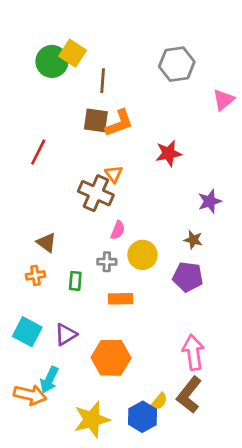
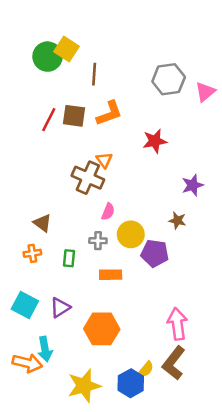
gray hexagon: (177, 64) -> (169, 79), moved
brown square: (96, 120) -> (74, 116), moved
red line: (38, 152) -> (49, 120), moved
purple pentagon: (188, 277) -> (155, 253), moved
cyan arrow: (49, 380) -> (45, 349), turned -35

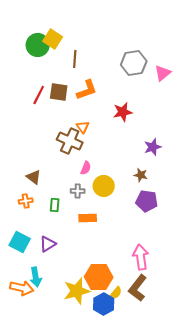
purple pentagon: (155, 253) -> (147, 201), moved
orange hexagon: (102, 329) -> (99, 277), moved
yellow star: (84, 386) -> (77, 291), moved

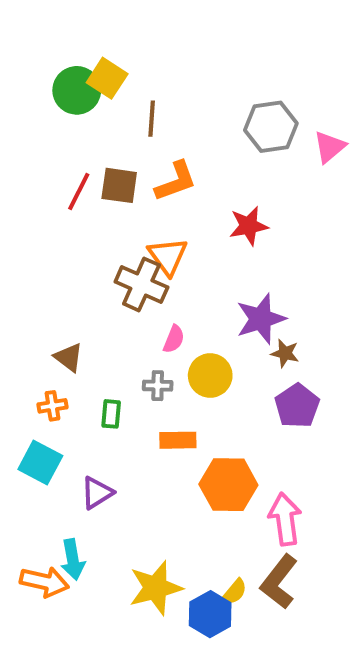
orange triangle: (83, 127) -> (168, 256), size x1.5
purple star: (153, 147) -> (261, 319), moved, size x1.4
purple pentagon: (147, 201) -> (297, 406), turned 30
cyan square: (20, 242) -> (40, 462), moved
orange hexagon: (99, 277) -> (228, 485), moved

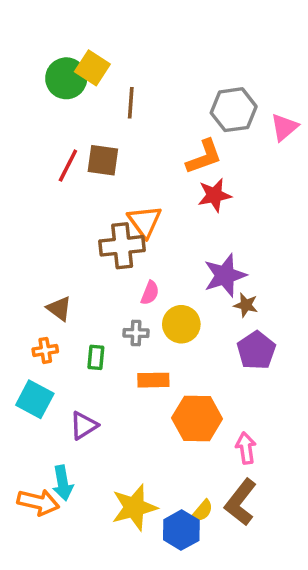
orange L-shape: (176, 181) -> (204, 157), moved
brown cross: (141, 284) -> (122, 246), turned -30
pink arrow: (285, 519) -> (246, 448), size x0.7

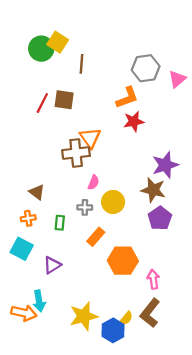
purple star: (225, 275) -> (165, 165), moved
brown star: (246, 305) -> (153, 190), size x1.6
orange rectangle: (153, 380) -> (96, 237), turned -48

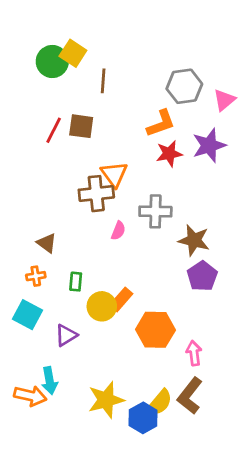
purple star: (165, 165) -> (209, 145), moved
yellow circle: (113, 202) -> (102, 306), moved
gray cross: (85, 207) -> (155, 211), moved, size x1.6
yellow semicircle: (126, 318) -> (160, 403), size x1.5

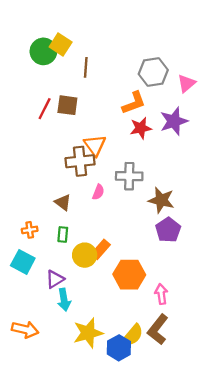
brown triangle: (47, 243) -> (63, 202), moved
cyan arrow: (50, 381) -> (64, 300), moved

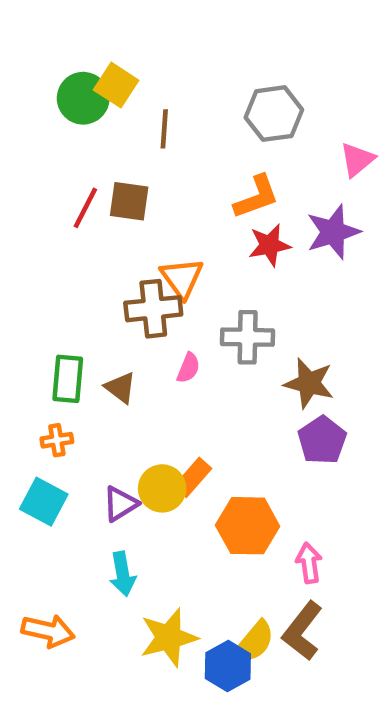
gray hexagon: (153, 72) -> (274, 114), moved
green rectangle: (63, 234) -> (68, 379), moved, size x1.5
purple triangle: (55, 279) -> (120, 504), moved

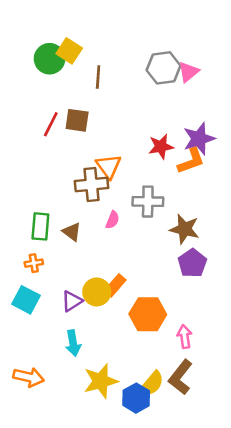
pink triangle: (357, 160) -> (188, 72), moved
orange L-shape: (256, 197) -> (191, 161), moved

